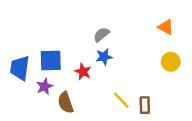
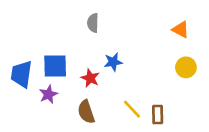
gray semicircle: (101, 35) -> (93, 23), moved, turned -49
brown semicircle: (66, 103) -> (86, 112), moved

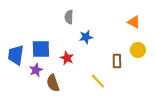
blue star: (113, 62) -> (86, 37), moved
brown semicircle: (86, 112) -> (53, 83), moved
brown rectangle: (158, 115) -> (117, 61), moved

